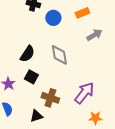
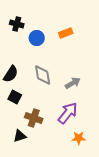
gray arrow: (94, 35) -> (73, 83), moved

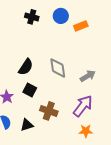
blue circle: (37, 38) -> (61, 16), moved
black triangle: (20, 136) -> (27, 125), moved
orange star: (79, 138) -> (86, 131), moved

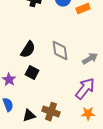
brown cross: (49, 111) -> (51, 112), moved
black triangle: (27, 125) -> (29, 116), moved

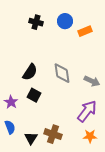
gray arrow: (90, 59) -> (92, 81), turned 56
black triangle: (29, 116) -> (31, 138), turned -40

